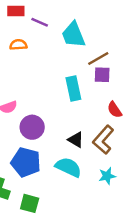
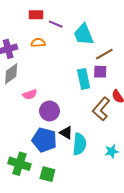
purple square: (102, 75) -> (100, 72), moved
black triangle: (76, 140) -> (66, 133), moved
brown L-shape: (103, 140) -> (101, 109), moved
cyan semicircle: (68, 167) -> (79, 144), turned 70

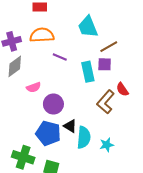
purple line: (56, 24) -> (60, 57), moved
orange semicircle: (38, 43) -> (42, 35), size x1.6
cyan star: (112, 151) -> (107, 145), moved

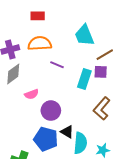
cyan rectangle: (88, 72) -> (84, 79), turned 30

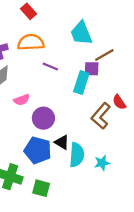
red rectangle: (38, 16) -> (29, 11), turned 48
purple square: (101, 72) -> (92, 69), moved

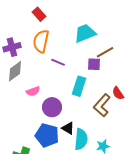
cyan trapezoid: (81, 33) -> (85, 33), turned 90
orange semicircle: (31, 42) -> (41, 41), turned -75
cyan rectangle: (81, 83) -> (79, 86), moved

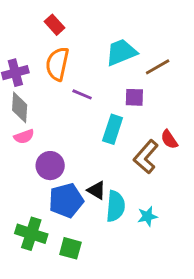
brown line: (105, 52) -> (158, 67), moved
gray diamond: (15, 71) -> (20, 107), turned -50
pink semicircle: (33, 91) -> (24, 136), moved
purple circle: (52, 107) -> (50, 166), moved
blue pentagon: (47, 135) -> (66, 200), turned -30

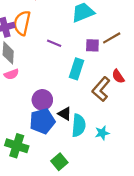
orange semicircle: (57, 64) -> (22, 23), moved
brown line: (158, 67) -> (112, 38), moved
purple circle: (50, 166) -> (42, 100), moved
green square: (70, 248) -> (59, 162), moved, turned 35

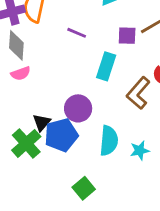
purple circle: (42, 100) -> (78, 108), moved
black triangle: (65, 114) -> (42, 122), moved, turned 40
green cross: (17, 146) -> (26, 143), moved, turned 30

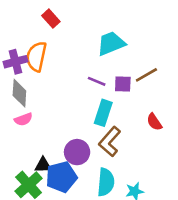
purple line: (77, 33) -> (97, 81), moved
brown L-shape: (138, 93) -> (110, 142), moved
black triangle: (42, 122) -> (43, 165), turned 48

